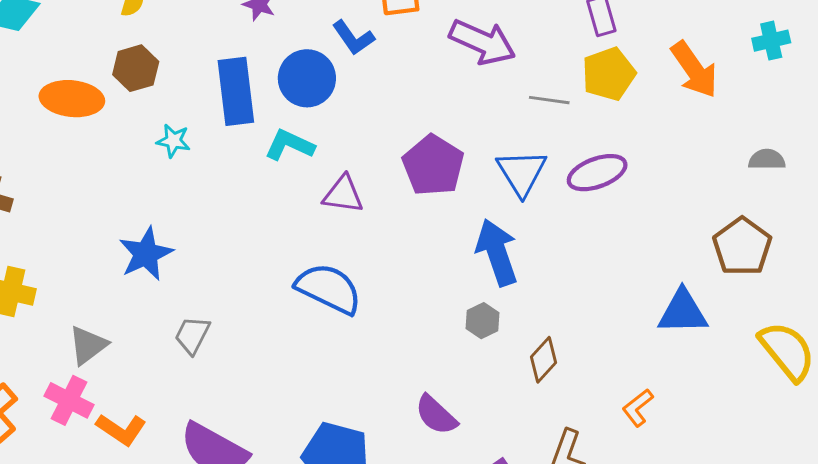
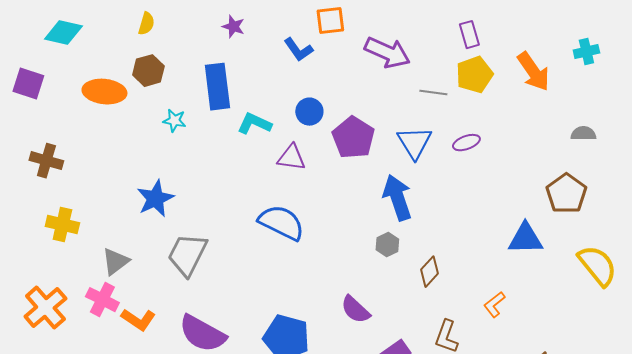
blue circle: (307, 78) -> (309, 112), moved, size x0.7
purple ellipse: (597, 173) -> (466, 143), size x0.7
gray trapezoid: (192, 335) -> (187, 255), size x1.6

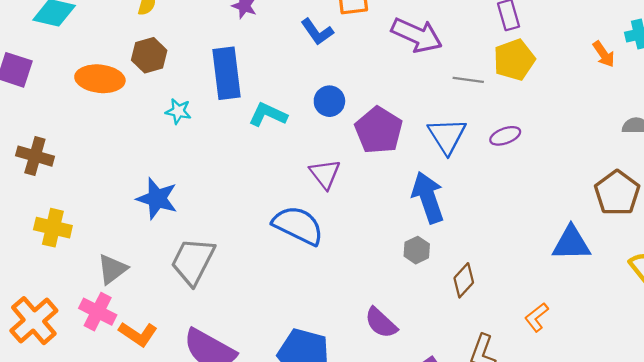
orange arrow: (533, 72) -> (604, 54), moved, size x0.6
purple triangle: (291, 158) -> (325, 174), moved, turned 44
blue star: (155, 199) -> (157, 199), turned -30

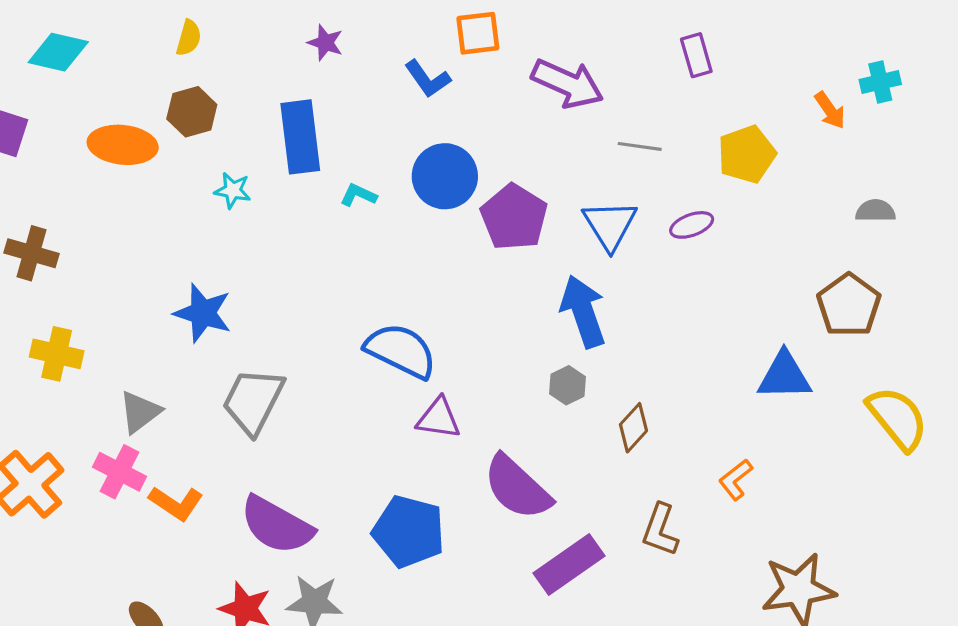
yellow pentagon: (514, 60) -> (747, 154), moved
blue circle: (329, 101) -> (445, 176), size x1.5
cyan L-shape: (268, 115) -> (358, 195), size x0.7
purple triangle: (325, 174) -> (439, 418), moved, turned -44
purple semicircle: (381, 323) -> (517, 487), size x1.5

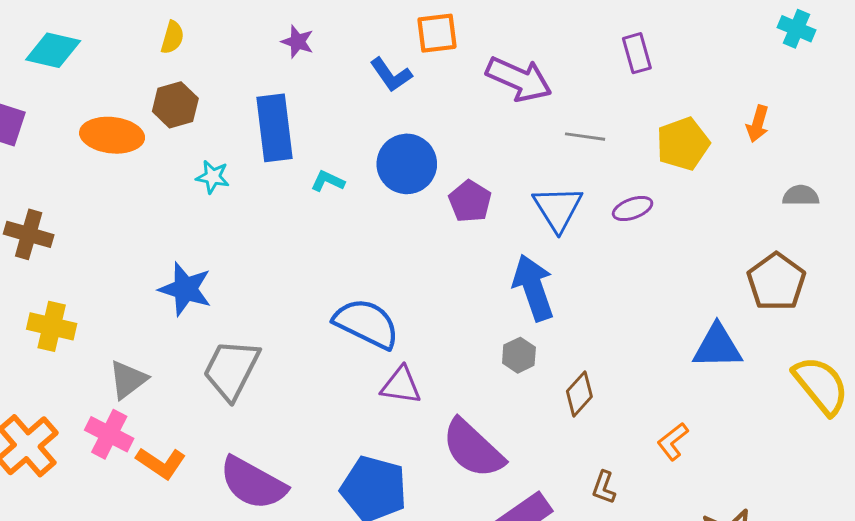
cyan cross: (880, 82) -> (796, 29), moved, turned 36
orange arrow: (830, 110) -> (758, 124), moved, turned 51
purple pentagon: (514, 217) -> (470, 201), size x0.7
brown L-shape: (660, 530) -> (604, 487), size x0.7

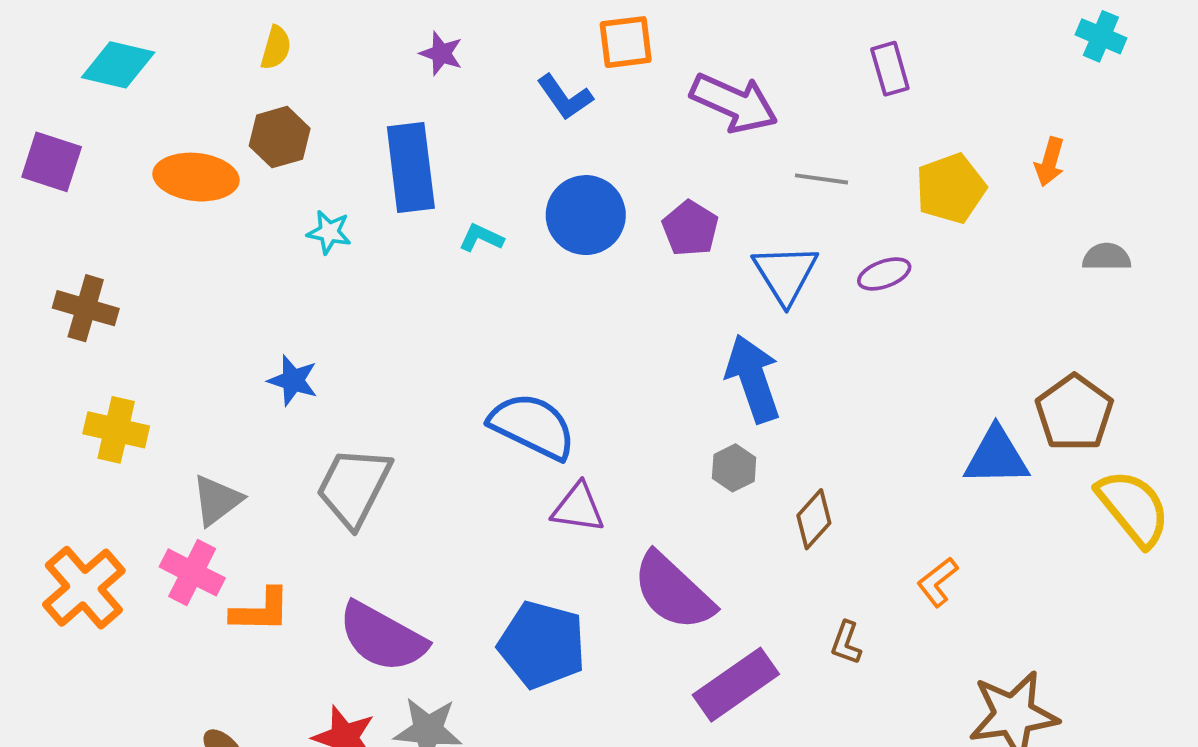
purple pentagon: (470, 201) -> (690, 228), moved
brown pentagon: (776, 282) -> (1074, 413), moved
blue star: (185, 289) -> (293, 380), size x0.7
orange L-shape: (161, 463) -> (261, 610), turned -33

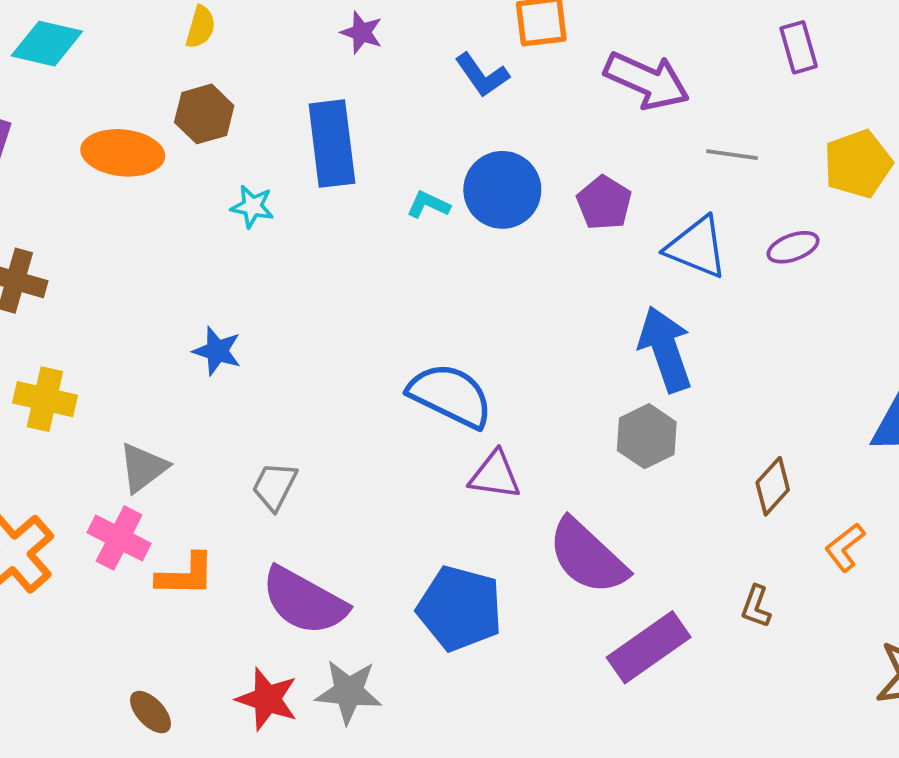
cyan L-shape: (481, 238) -> (428, 205), moved
blue triangle: (785, 274) -> (697, 247), turned -36
gray hexagon: (734, 468) -> (647, 436), size x1.4
gray trapezoid: (354, 487) -> (275, 486), moved, size x0.6
brown diamond: (814, 519) -> (773, 486), moved

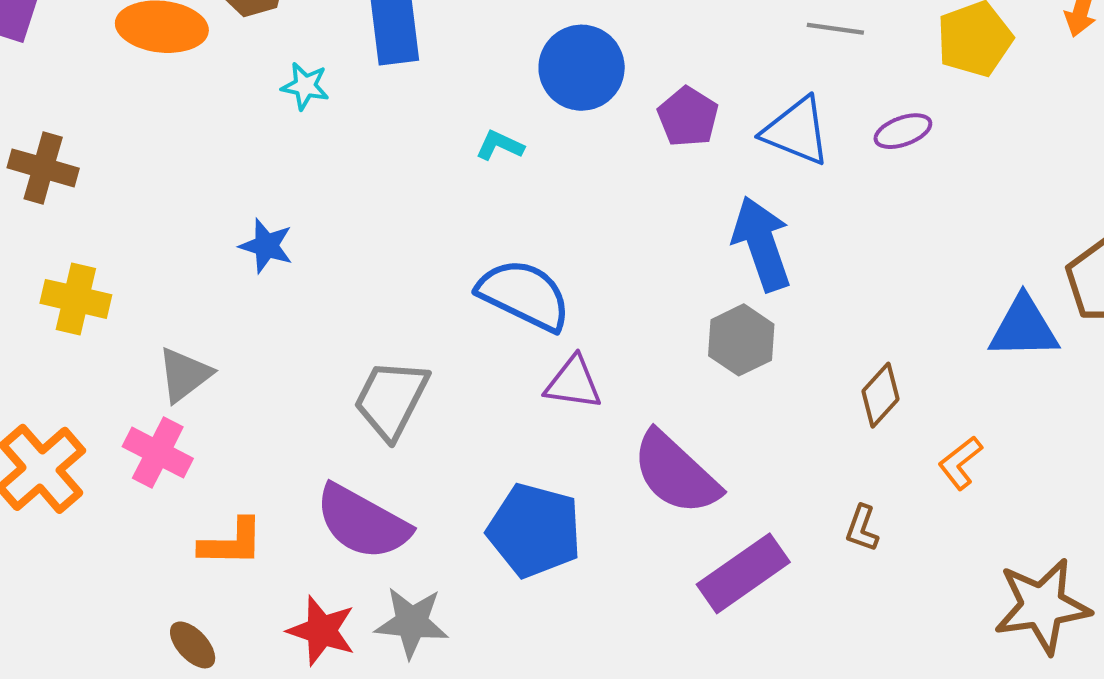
purple pentagon: (604, 203) -> (688, 117), moved
cyan L-shape: (428, 205) -> (500, 145), moved
gray trapezoid: (275, 486) -> (391, 399), moved, size x1.5
orange L-shape: (186, 575) -> (231, 543), moved

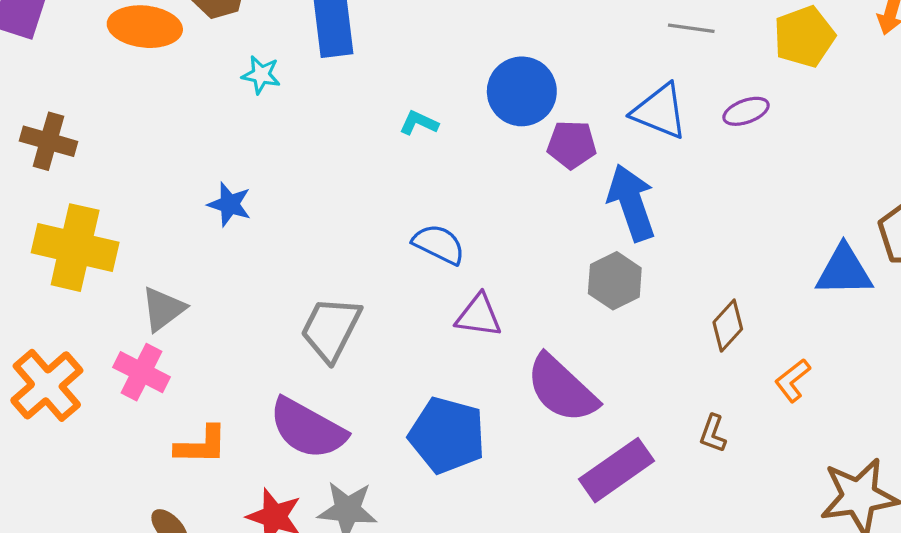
blue circle: (582, 68) -> (522, 91), moved
purple pentagon: (688, 117) -> (572, 145), moved, turned -30
blue semicircle: (524, 295) -> (439, 244), size x0.7
yellow cross: (76, 299) -> (75, 248), size x1.5

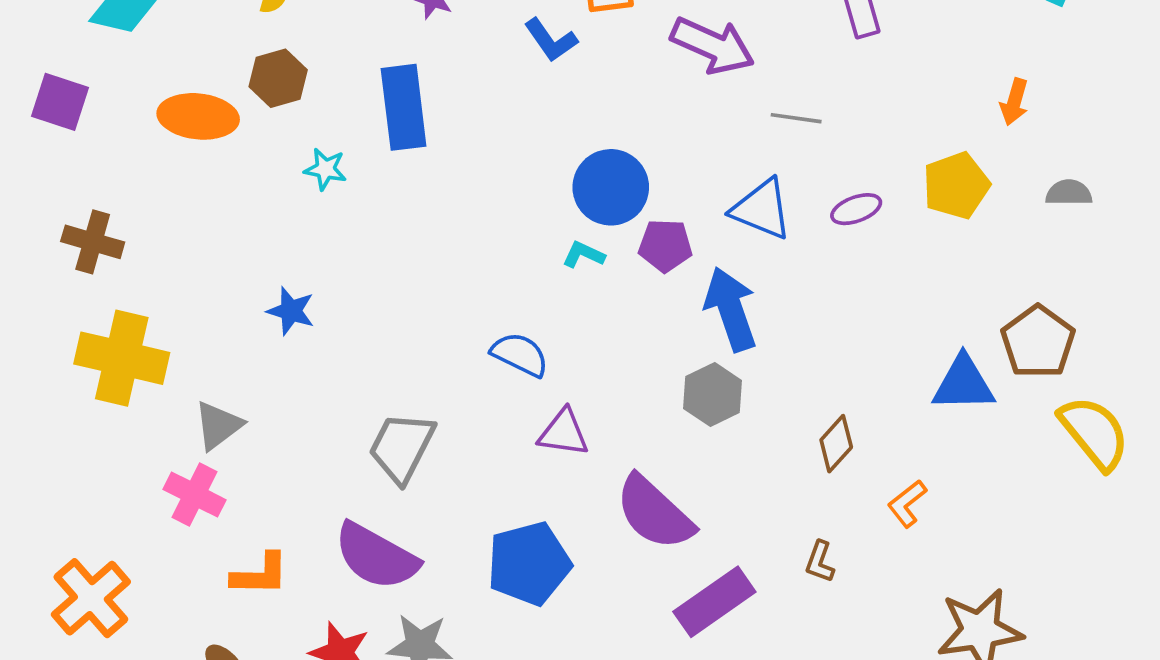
yellow pentagon: (804, 37) -> (956, 185), moved
cyan L-shape: (419, 123) -> (584, 255), moved
orange cross: (47, 385) -> (91, 598), moved
blue pentagon: (447, 435) -> (529, 564), turned -30

